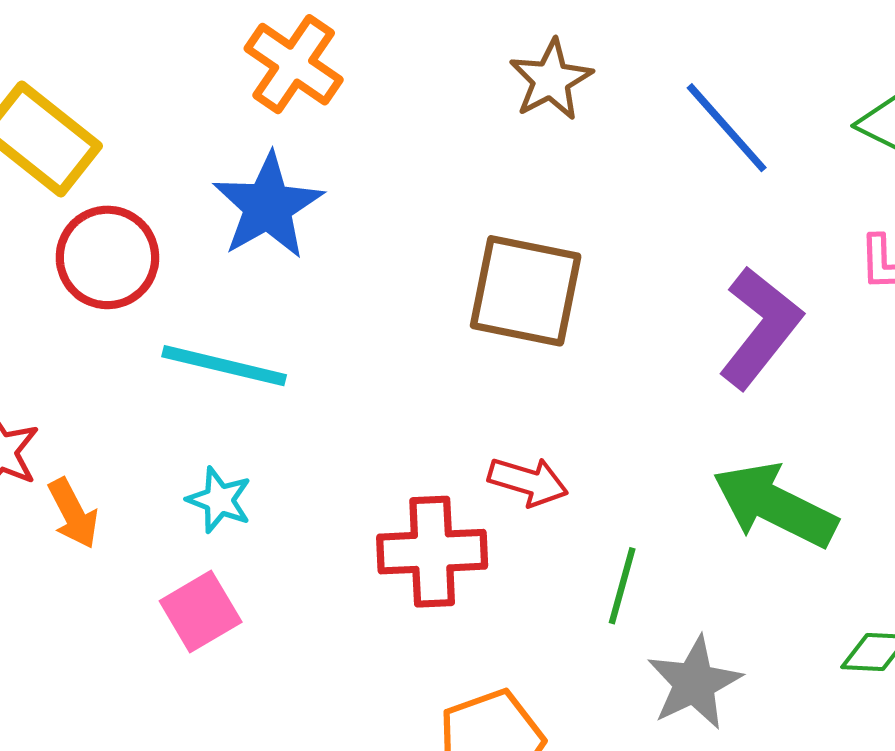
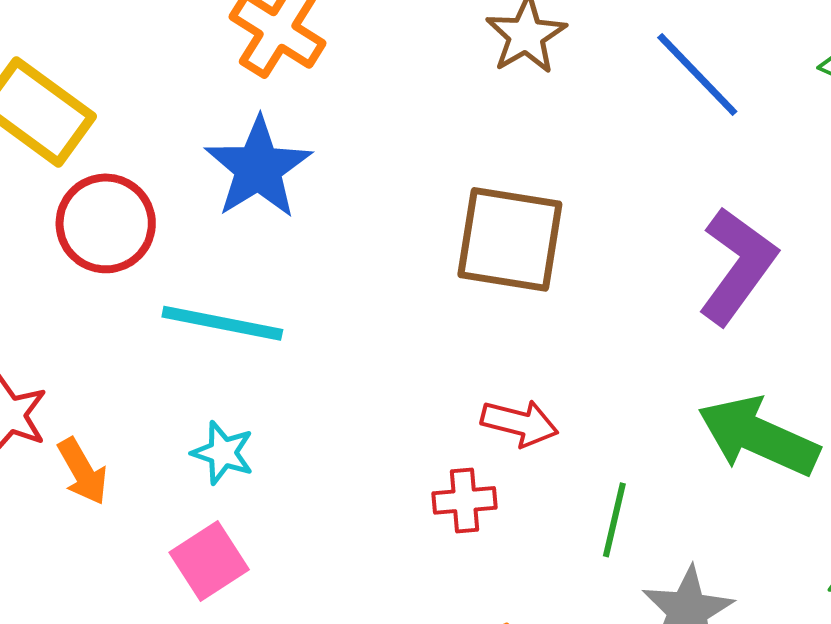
red cross: (432, 552) -> (464, 500), moved, size x0.6

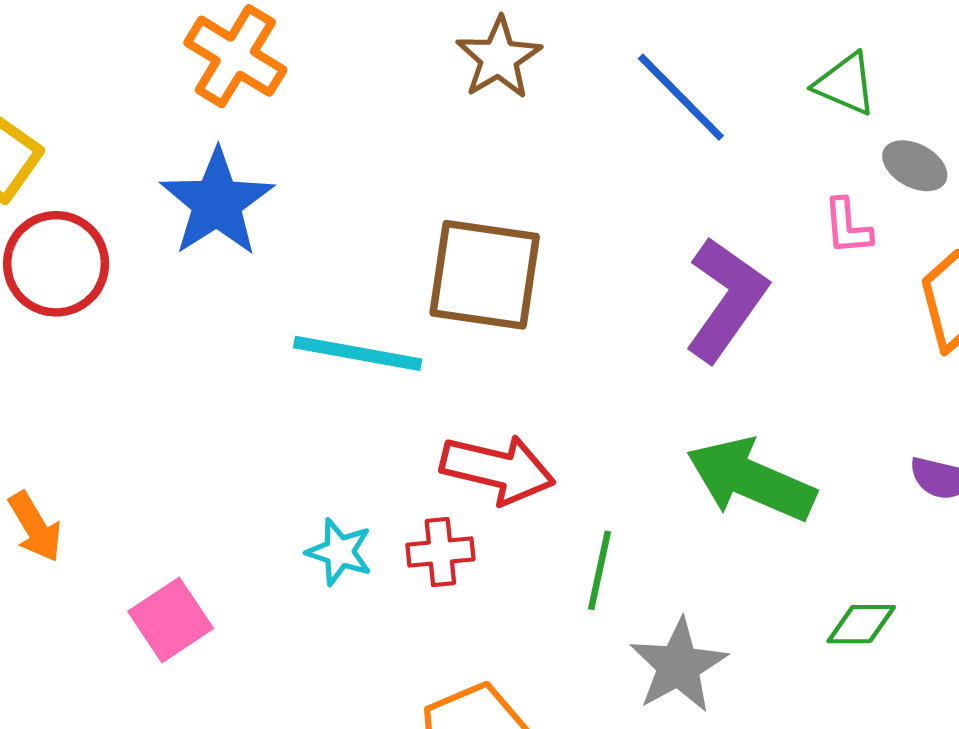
cyan line: (222, 323) -> (358, 353), moved
red arrow: (520, 423) -> (498, 469), size x1.4
cyan star: (223, 453) -> (339, 552), moved

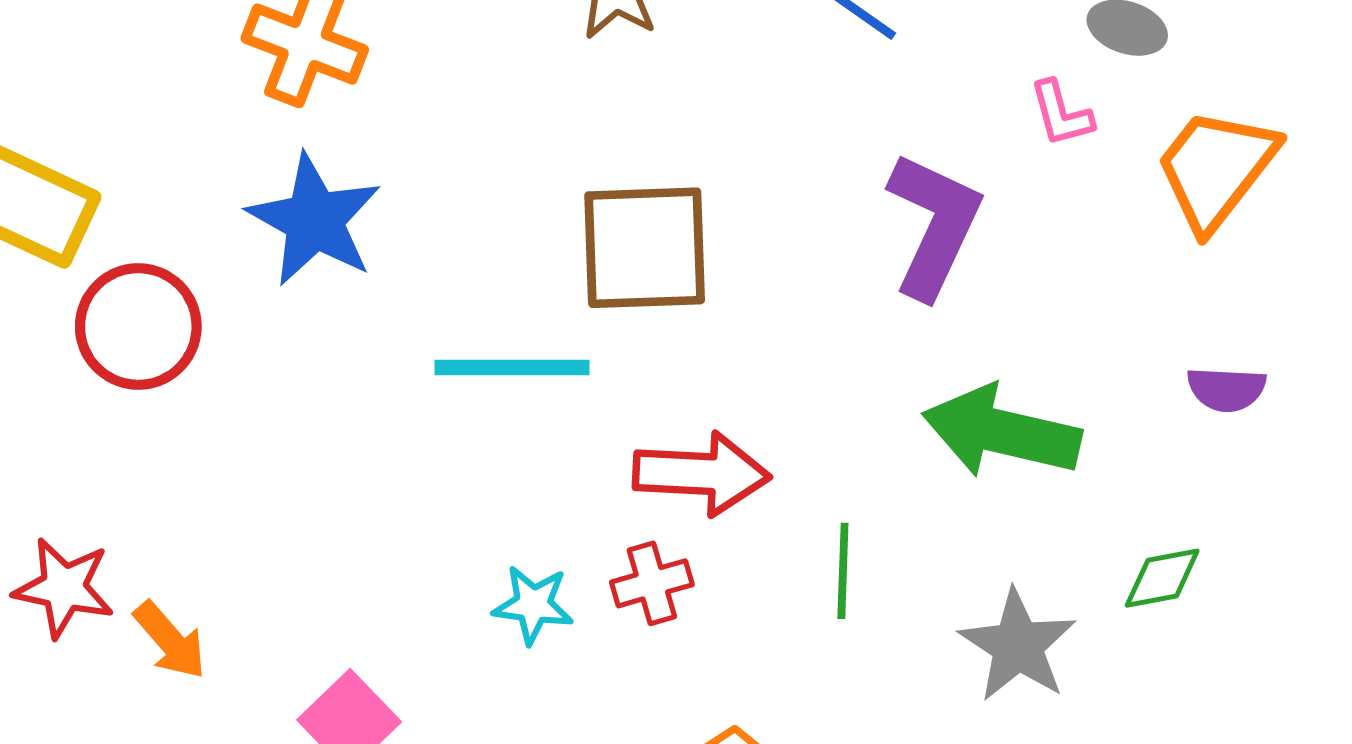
gray star: (678, 666) -> (1018, 646), moved

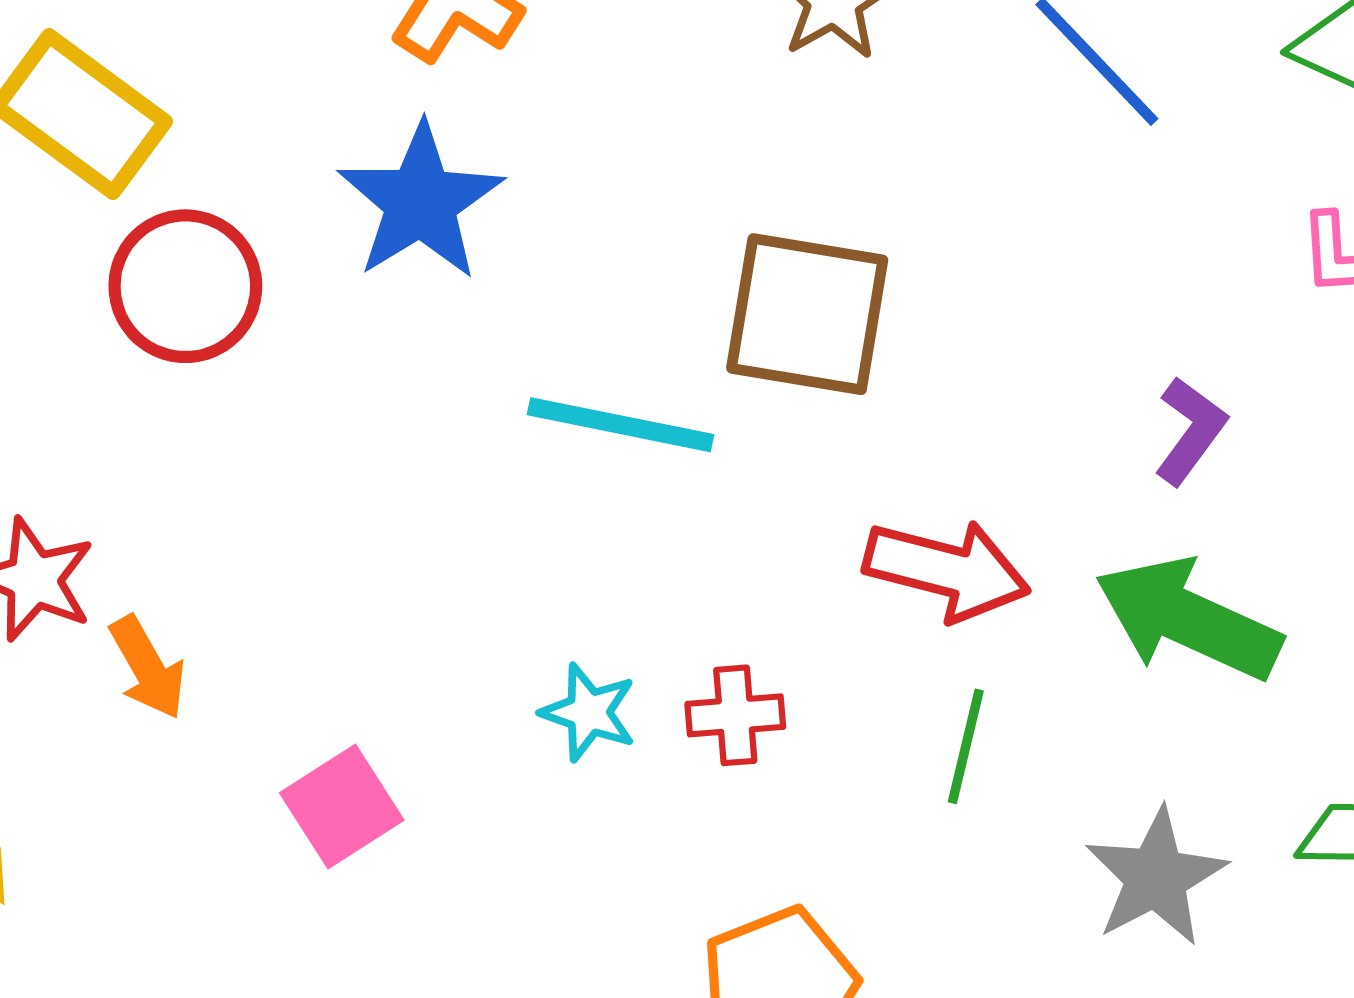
purple L-shape: (934, 225) -> (1190, 431), moved, size x0.6
red arrow: (702, 474) -> (947, 570), moved

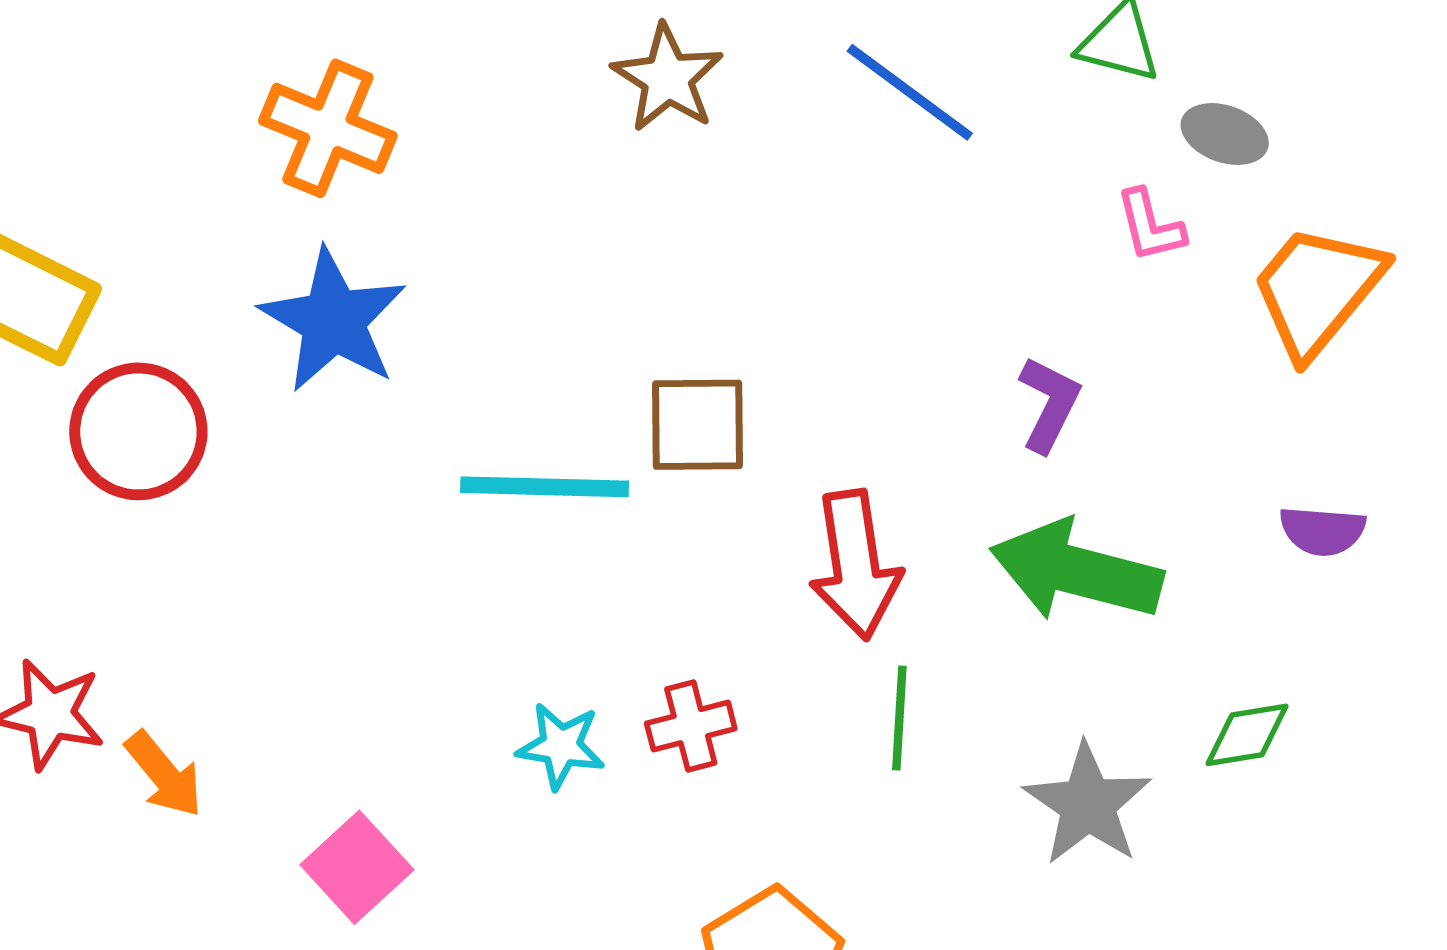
brown square: (807, 314) -> (698, 425), moved, size x0.7
red arrow: (947, 570) -> (855, 565), turned 77

